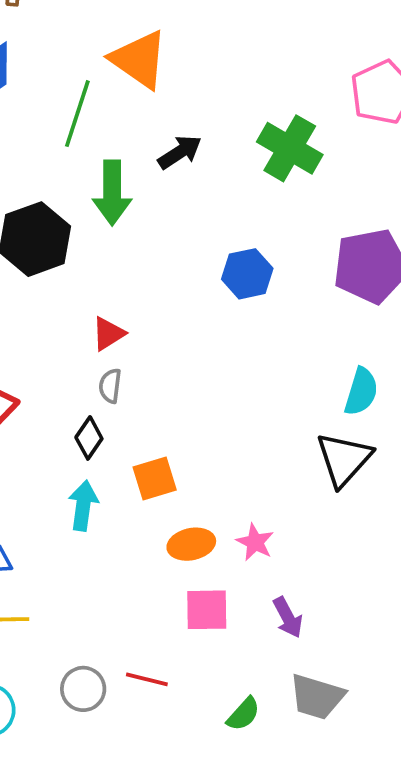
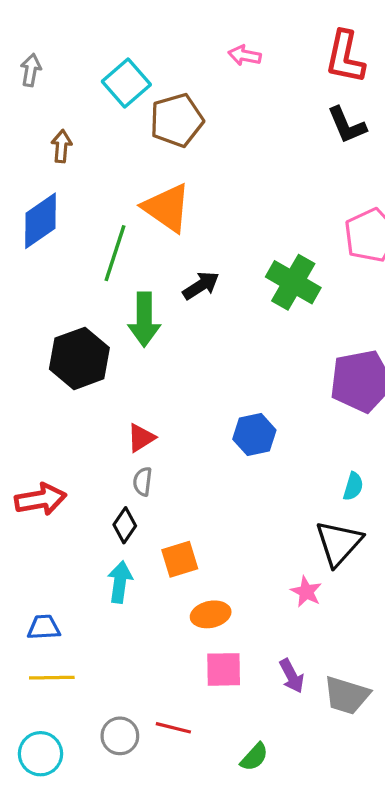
blue hexagon: (247, 274) -> (254, 435), moved
cyan semicircle: (361, 392) -> (353, 486), size x0.7
pink star: (255, 542) -> (306, 592), moved
gray trapezoid: (317, 697) -> (347, 695), moved

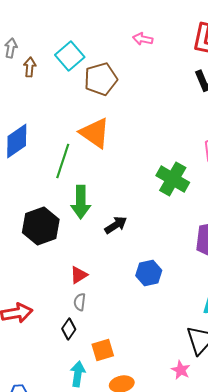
brown arrow: (62, 146) -> (30, 67), moved
black arrow: (201, 286) -> (116, 225), moved
cyan arrow: (120, 582) -> (78, 374), moved

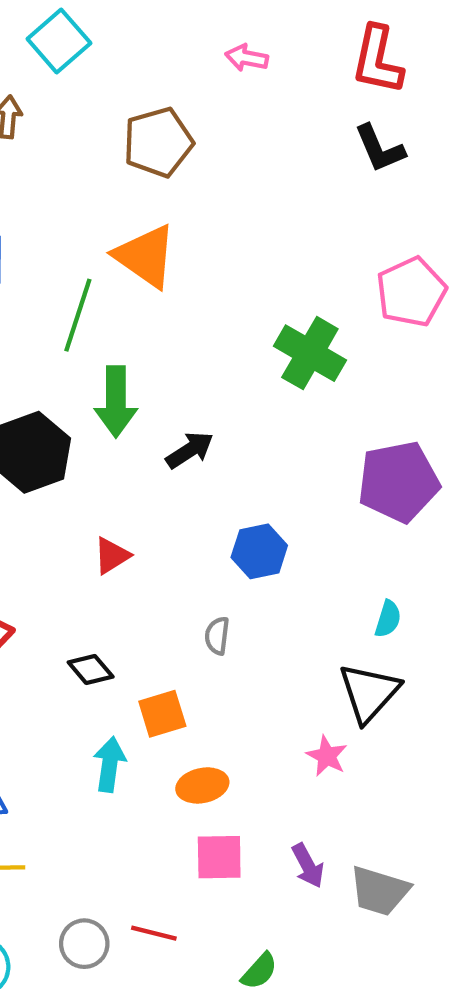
cyan square: (70, 56) -> (59, 41), moved
gray semicircle: (80, 302) -> (217, 636), moved
black diamond: (69, 329) -> (91, 669), turned -75

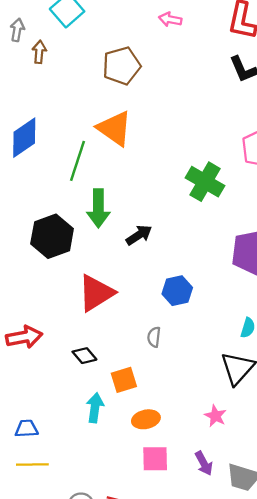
red triangle: (112, 556) -> (96, 293), size x1.8
pink star: (327, 756) -> (215, 416), moved

